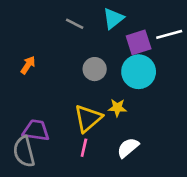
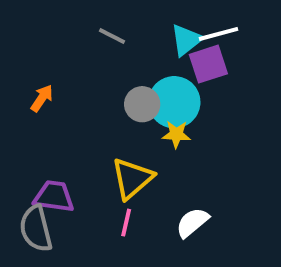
cyan triangle: (113, 18) -> (186, 40), moved
white line: (169, 34) -> (218, 34), moved
cyan circle: (139, 72) -> (174, 102), moved
yellow star: (117, 108) -> (176, 134), moved

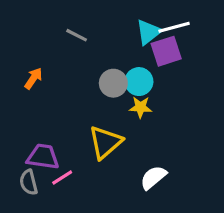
gray line: (112, 36) -> (77, 35), moved
cyan circle: (174, 102) -> (139, 82), size x0.7
pink line: (126, 223) -> (62, 177), moved, turned 45
gray semicircle: (36, 229) -> (29, 182), size x0.7

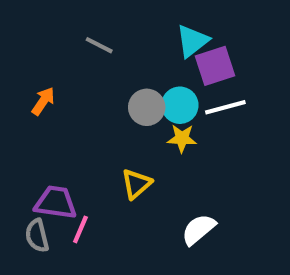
white line: (174, 27) -> (225, 107), moved
yellow triangle: (105, 142) -> (136, 184), size x0.7
pink line: (62, 177) -> (80, 229), turned -35

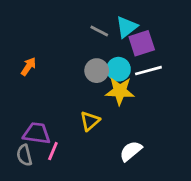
gray line: (99, 45) -> (99, 31), moved
yellow star: (182, 138) -> (120, 91), size x1.5

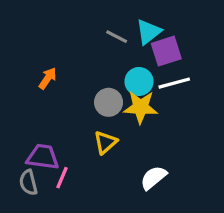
orange arrow: (28, 66) -> (48, 78), moved
gray circle: (97, 71) -> (109, 102), moved

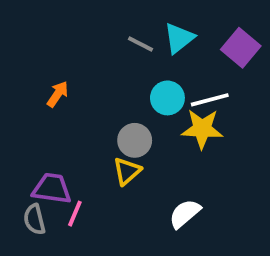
purple square: (166, 51) -> (241, 48), moved, turned -32
gray circle: (109, 102) -> (135, 140), moved
yellow star: (141, 107) -> (202, 129), moved

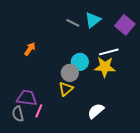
cyan circle: (167, 98) -> (80, 62), moved

